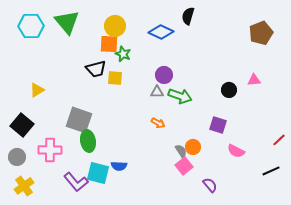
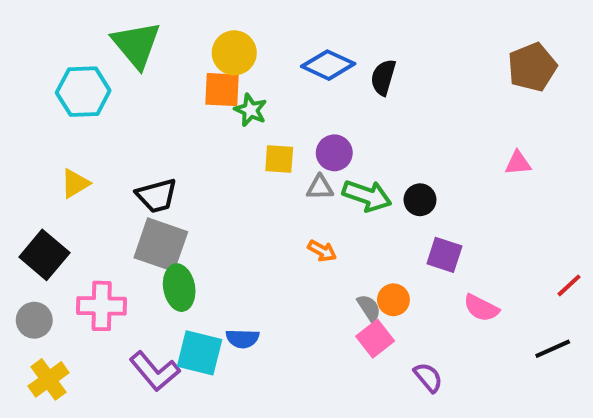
black semicircle: (188, 16) -> (383, 77), moved
cyan hexagon: (31, 26) -> (83, 92), moved
black trapezoid: (96, 69) -> (157, 196), moved
yellow square: (115, 78) -> (279, 159), moved
black circle: (229, 90) -> (420, 200), moved

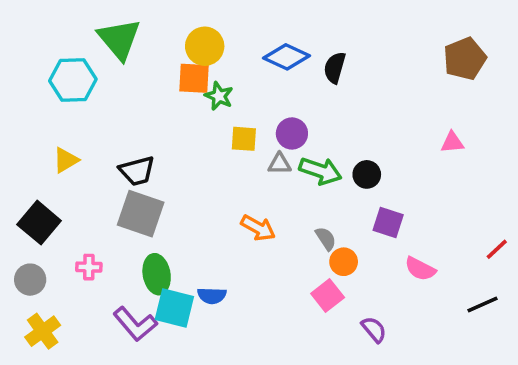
orange arrow: (322, 251) -> (258, 228), moved, size x1.4
green ellipse: (179, 288) -> (157, 274), moved
pink cross: (102, 306) -> (89, 267), size x0.6
gray semicircle: (369, 308) -> (326, 239), moved

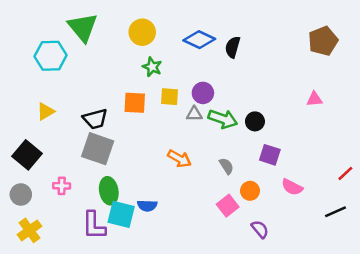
orange square: (194, 78) -> (135, 103), moved
orange circle: (344, 262) -> (250, 191), moved
purple L-shape: (135, 324) -> (94, 225), turned 40

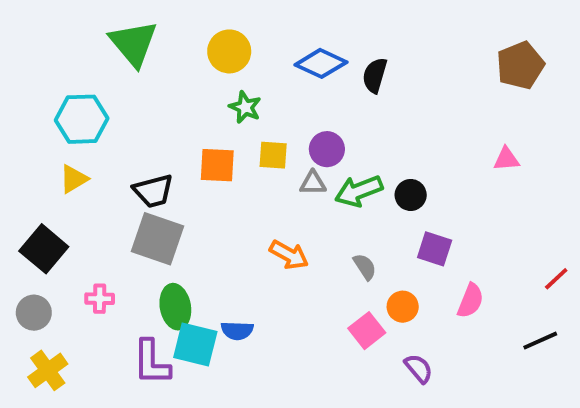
cyan hexagon: (51, 56) -> (82, 119), moved
green arrow: (223, 119) -> (359, 191), turned 140
pink semicircle: (292, 187) -> (470, 301), turned -95

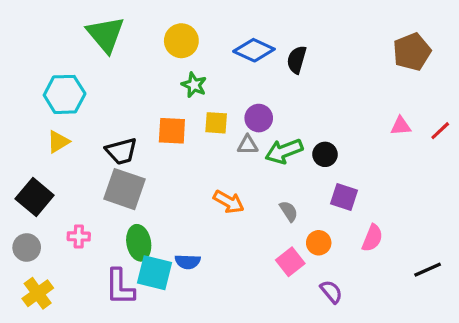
red line: (556, 279) -> (440, 131), moved

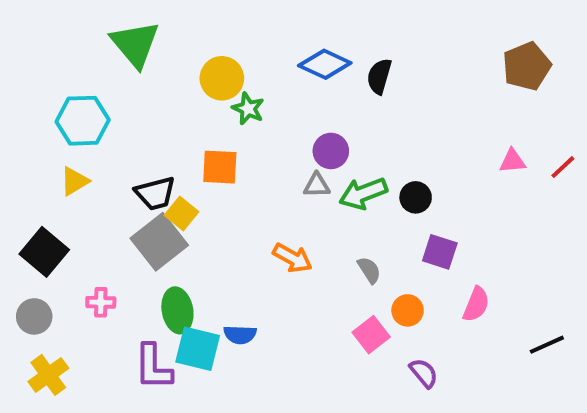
yellow circle: (181, 41) -> (222, 78), moved
yellow square: (216, 123) -> (181, 214), moved, turned 35
gray square: (125, 189) -> (159, 242), turned 33

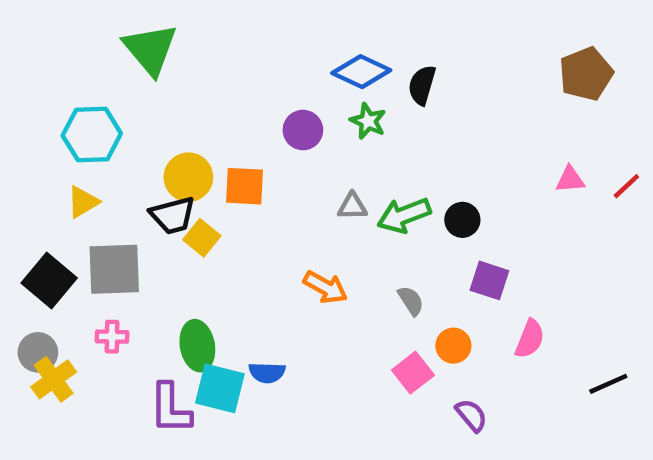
yellow circle: (222, 78) -> (188, 177), moved
green star: (248, 109) -> (368, 121), moved
purple circle: (331, 151) -> (303, 130), moved
gray square: (159, 242) -> (114, 269), moved, turned 36
yellow cross: (48, 375) -> (54, 379), moved

